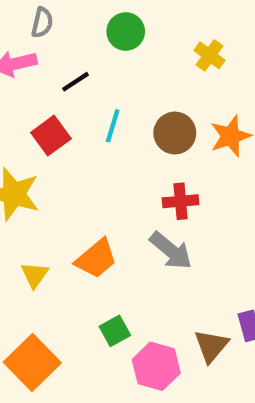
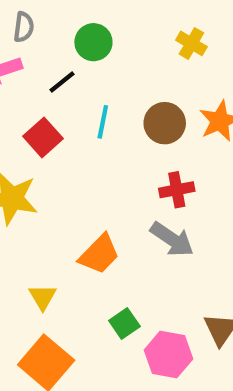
green circle: (126, 31) -> (93, 42), moved
yellow triangle: (35, 275) -> (43, 297), moved

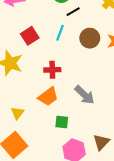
black line: (62, 82) -> (73, 12), moved
red cross: (177, 190) -> (52, 70), moved
green square: (124, 324) -> (62, 122), moved, turned 32

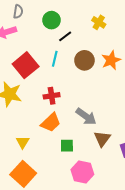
red square: (30, 36) -> (26, 65), size x1.4
brown triangle: (101, 142) -> (102, 139), moved

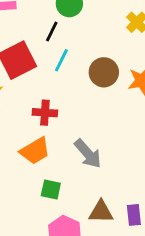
black line: (65, 36) -> (52, 32), moved, turned -40
brown triangle: (102, 139) -> (101, 212), moved, turned 42

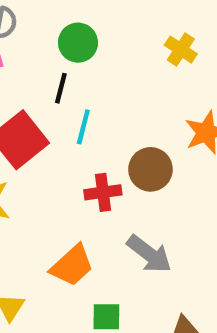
brown circle: (104, 72) -> (150, 169), moved
red cross: (45, 113) -> (103, 192), moved

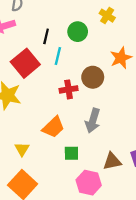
green circle: (78, 43) -> (78, 32), moved
gray arrow: (149, 254) -> (93, 121), turned 70

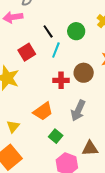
black line: (46, 36) -> (48, 31), turned -56
red square: (25, 63) -> (27, 52), size x0.7
green square: (71, 153) -> (56, 136), turned 32

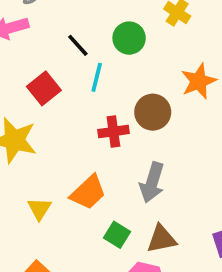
yellow triangle: (13, 126) -> (39, 209), moved
brown triangle: (90, 148) -> (162, 239), moved

